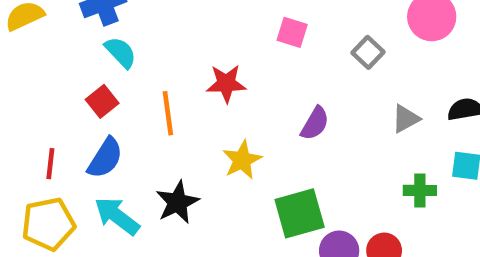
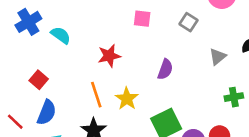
cyan semicircle: (121, 52) -> (61, 35), moved
orange line: (168, 113) -> (96, 95), moved
red line: (50, 164) -> (15, 122), turned -42

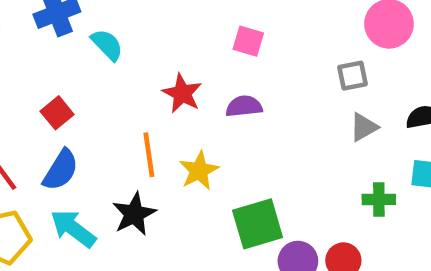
gray square: (189, 22) -> (352, 76), moved, turned 36
red star: (109, 56) -> (182, 93), turned 30
purple semicircle: (165, 69) -> (244, 106), moved, turned -126

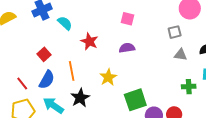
red star: (182, 93) -> (89, 41), moved
gray triangle: (364, 127) -> (181, 55), turned 40
orange line: (149, 155) -> (72, 71), moved

